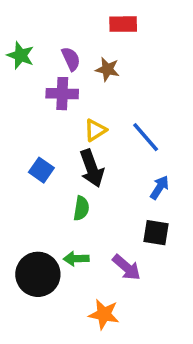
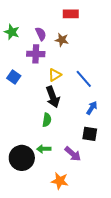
blue square: (41, 170) -> (14, 77), moved

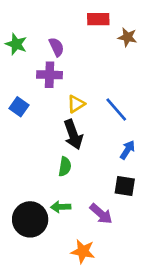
brown star: (62, 40) -> (127, 37), moved

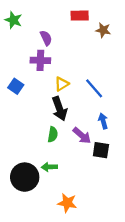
green star: (16, 44) -> (13, 20), moved
blue arrow: (127, 150) -> (103, 121), turned -48
purple arrow: (101, 214) -> (82, 136), moved

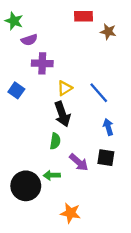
purple semicircle: (46, 38) -> (29, 40), moved, turned 96
purple arrow: (82, 136) -> (79, 162), moved

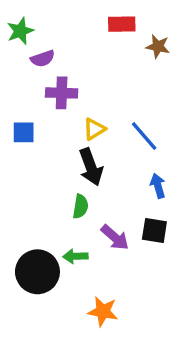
green star: (14, 21) -> (20, 31), turned 30
blue square: (16, 90) -> (24, 132), turned -35

